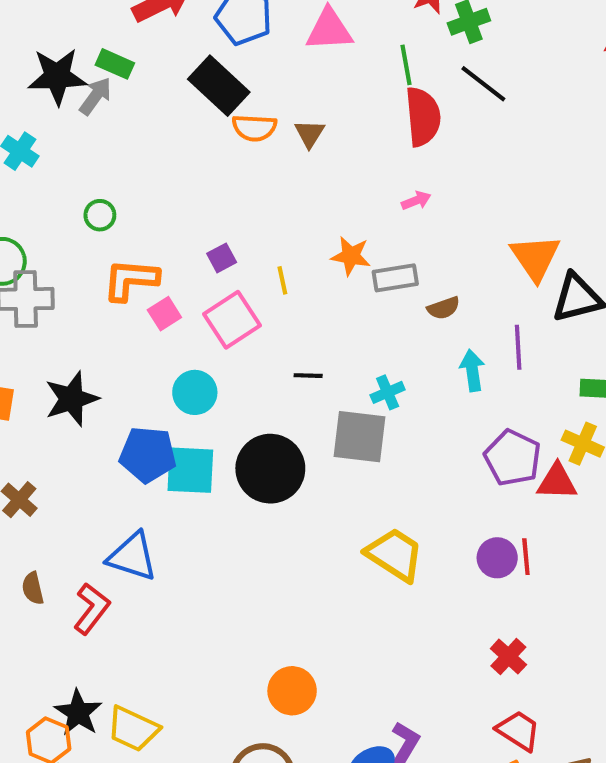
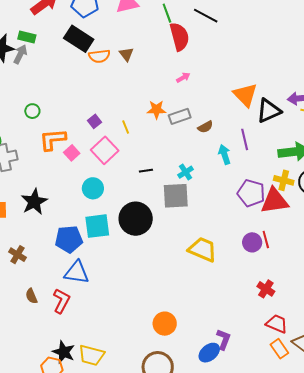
blue pentagon: (148, 455) -> (69, 239), moved
red triangle: (557, 482) -> (274, 201), size x1.4

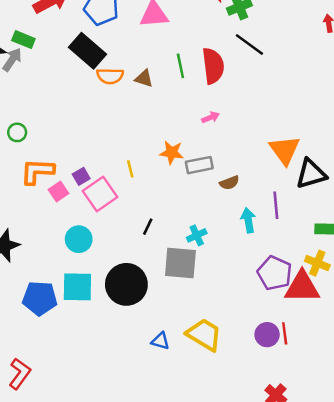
green line: (167, 13) -> (180, 66), moved
brown triangle: (126, 54) -> (144, 78), turned -42
purple square: (94, 121) -> (81, 176), moved
black line: (146, 171) -> (148, 227), turned -64
blue triangle: (77, 272) -> (160, 341), moved, size x0.6

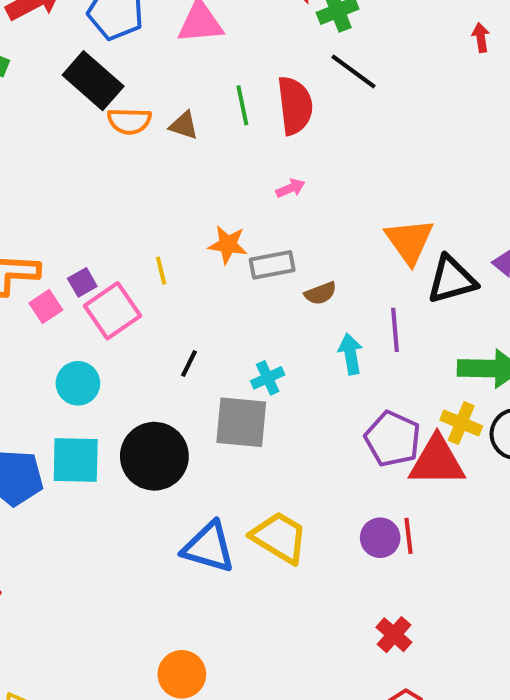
blue triangle: (160, 341) -> (209, 547), size x1.8

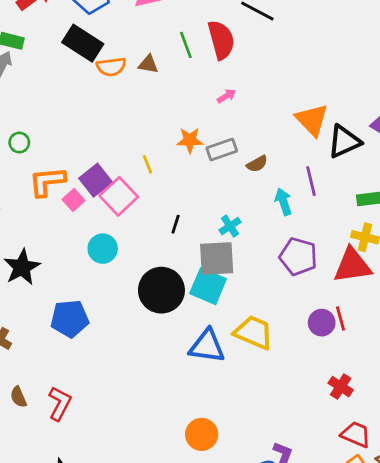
purple square: (82, 282) -> (96, 180), size x1.6
purple pentagon: (393, 439) -> (298, 257), moved
cyan square: (76, 460) -> (208, 286), moved, turned 30

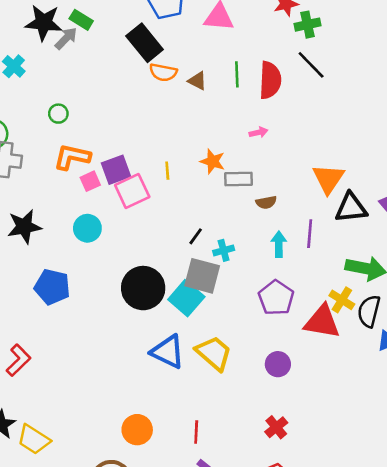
black line: (176, 224) -> (196, 236), moved
cyan circle: (103, 249) -> (87, 228), moved
red line: (341, 319) -> (196, 432), moved

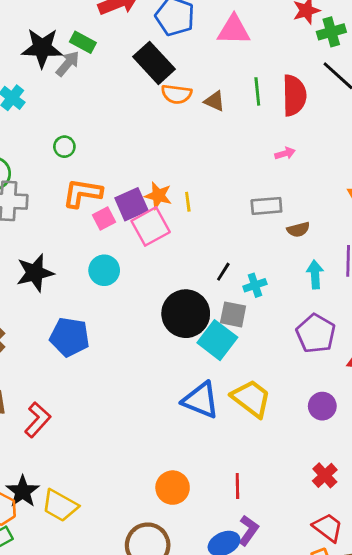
orange star: (213, 161) -> (158, 196), moved
gray square: (202, 276) -> (233, 314), size x0.7
black circle: (143, 288) -> (186, 314), moved

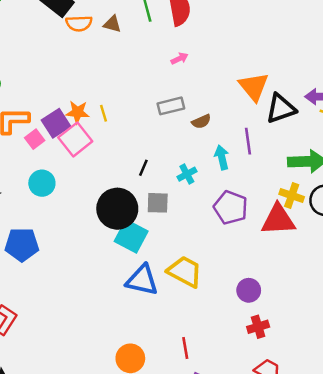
cyan cross: (255, 285) -> (187, 174), moved
cyan square: (217, 340) -> (131, 236), moved
purple circle: (322, 406) -> (249, 290), moved
red cross: (325, 475) -> (258, 327), turned 35

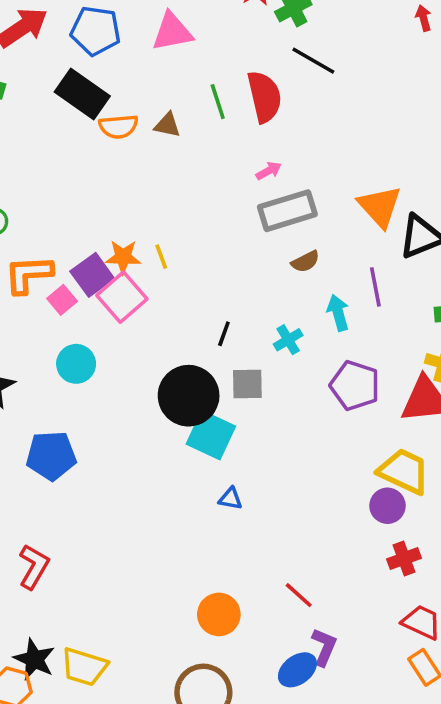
gray rectangle: (171, 106) -> (287, 211), moved, size x1.4
yellow trapezoid: (185, 272) -> (404, 471), moved
blue triangle: (142, 280) -> (230, 499), size x0.5
red line: (185, 348) -> (299, 595), turned -35

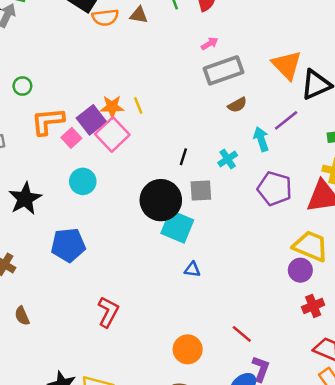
purple line: (375, 287) -> (286, 120), turned 65
red L-shape: (34, 567) -> (108, 312), moved

